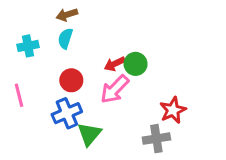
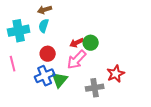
cyan cross: (28, 46) -> (19, 31), size x1.5
green triangle: (89, 134) -> (60, 80), moved
gray cross: (156, 139) -> (95, 88), moved

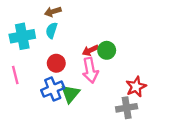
pink arrow: (77, 60) -> (90, 70), turned -55
gray cross: (95, 88) -> (127, 108), moved

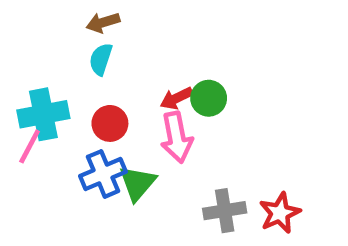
cyan cross: (22, 36) -> (43, 114), moved
pink line: (15, 75) -> (30, 146), turned 42
red star: (136, 87) -> (280, 213), moved
gray cross: (127, 108) -> (225, 211), moved

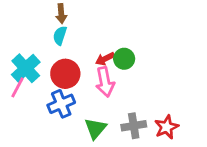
brown arrow: (103, 22) -> (61, 14), turned -78
cyan cross: (43, 114) -> (26, 68), turned -32
red circle: (110, 123) -> (65, 74), size x1.4
green triangle: (137, 183) -> (95, 128), moved

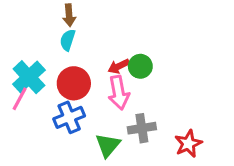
gray cross: (134, 126) -> (142, 128), moved

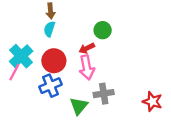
green circle: (140, 66) -> (103, 30), moved
red star: (188, 144) -> (152, 101), moved, turned -30

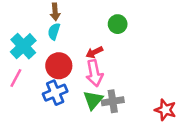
green circle: (103, 30) -> (118, 24), moved
cyan cross: (21, 56) -> (23, 46), moved
green triangle: (79, 106) -> (93, 100), moved

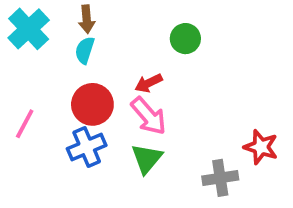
cyan cross: (23, 46) -> (29, 29), moved
pink arrow: (94, 73) -> (149, 116), turned -30
gray cross: (113, 101) -> (220, 178), moved
red star: (165, 110) -> (261, 147), moved

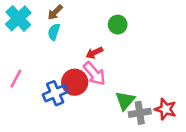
brown arrow: (87, 19) -> (55, 12), turned 49
red circle: (92, 104) -> (75, 82), moved
red star: (261, 147) -> (165, 109), moved
green triangle: (147, 159) -> (125, 101), moved

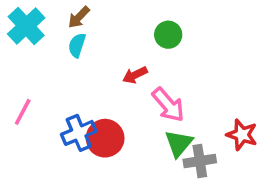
pink arrow: (94, 74) -> (168, 105), moved
red circle: (75, 82) -> (105, 138), moved
red star: (165, 109) -> (242, 135), moved

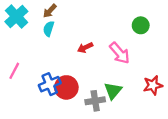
green circle: (168, 35) -> (141, 25), moved
pink arrow: (168, 105) -> (120, 53), moved
red star: (242, 135) -> (153, 85), turned -30
gray cross: (200, 161) -> (95, 101), moved

